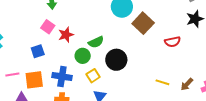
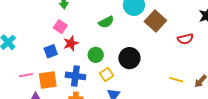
red star: (66, 35) -> (71, 43), moved
green semicircle: (96, 42) -> (106, 22), moved

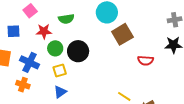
green semicircle: (106, 22) -> (66, 19), moved
red star: (71, 43) -> (44, 31), moved
black circle: (129, 58) -> (78, 51), moved

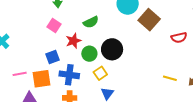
blue square: (13, 31) -> (53, 57), moved

